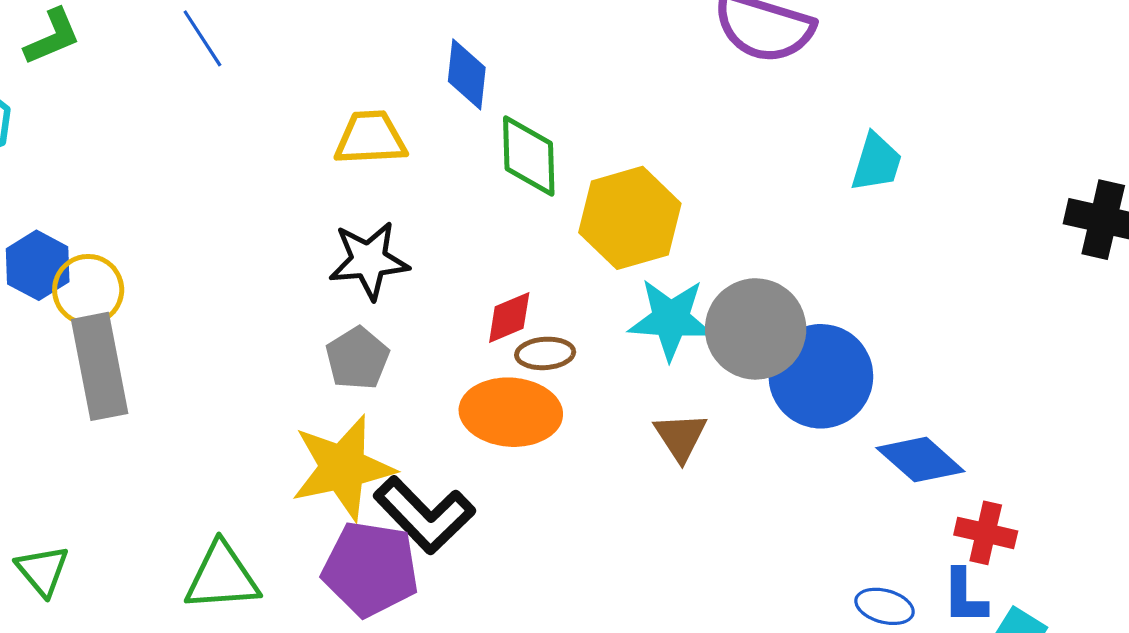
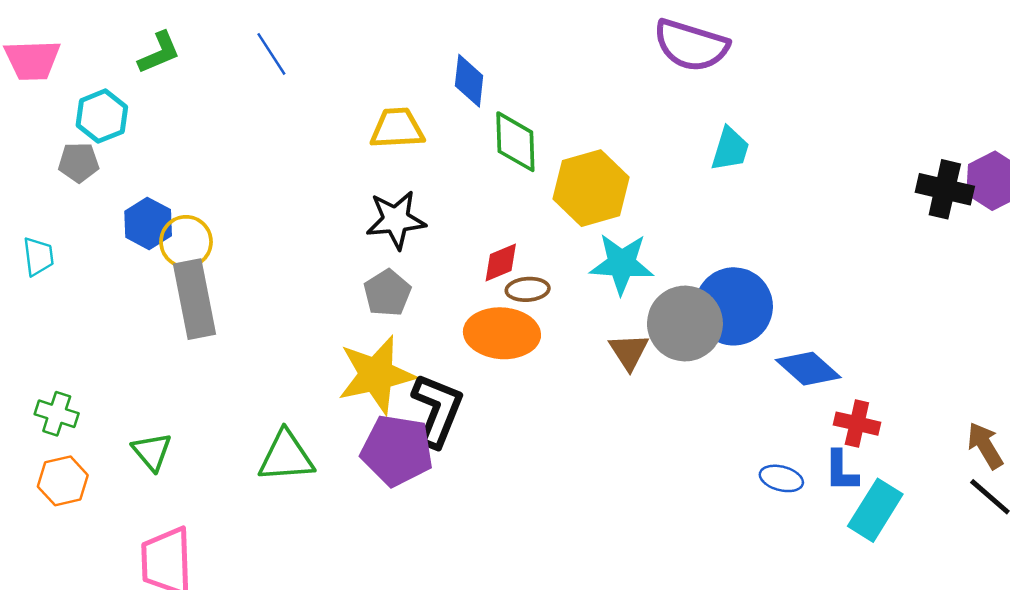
cyan trapezoid: (876, 162) -> (730, 149), moved
gray circle: (756, 329) -> (685, 324), moved
black L-shape: (424, 515) -> (437, 410), turned -114

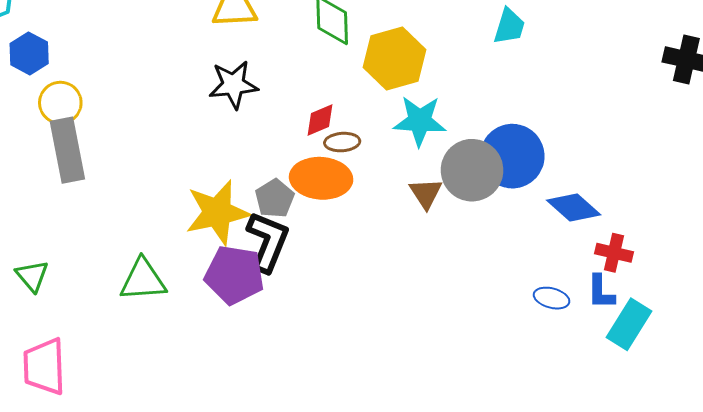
blue hexagon: (148, 223) -> (29, 53), moved
gray pentagon: (387, 293) -> (275, 198), moved

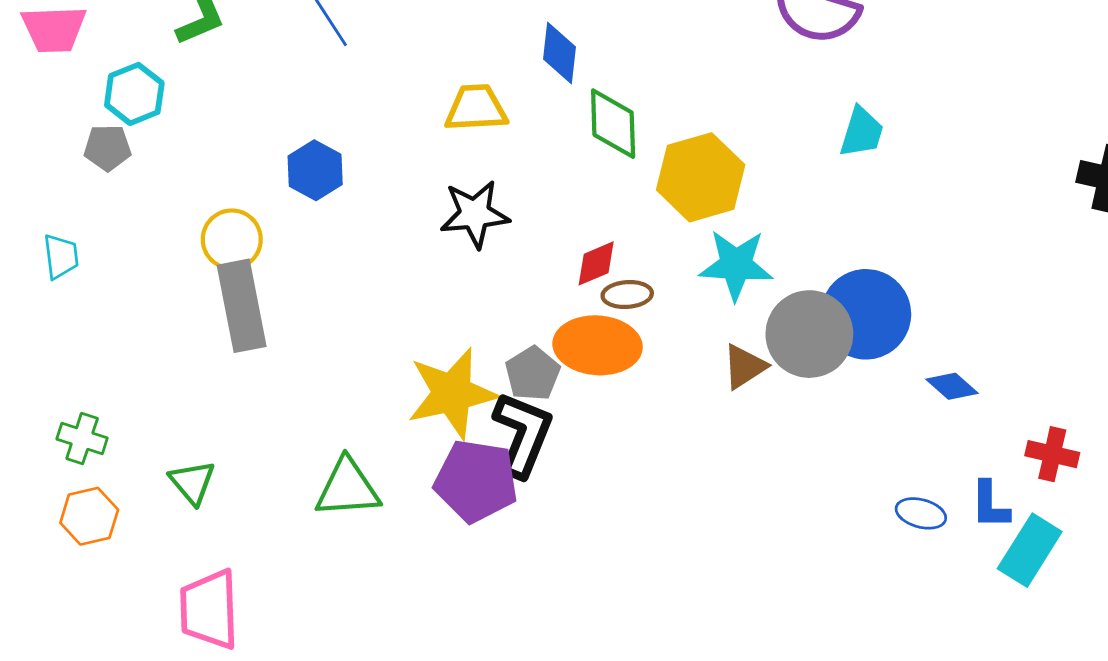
blue hexagon: (29, 53) -> (315, 170), moved
brown triangle: (426, 193) -> (744, 367), turned 30
blue diamond: (574, 207) -> (952, 386), size x0.7
red cross: (614, 253) -> (1052, 454), moved

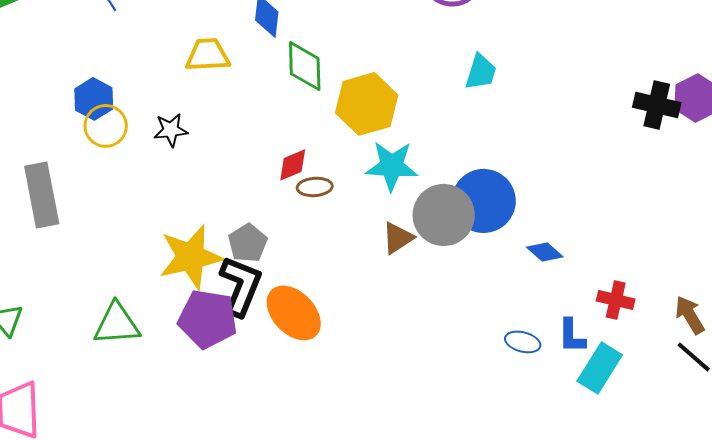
black star: (475, 214) -> (171, 130), moved, size x0.7
yellow circle: (232, 239) -> (106, 126), moved
orange ellipse: (598, 345) -> (294, 313), moved, turned 42

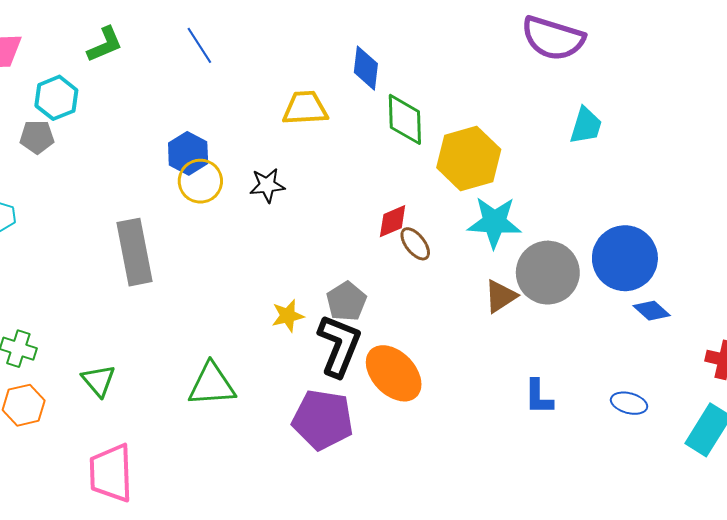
brown ellipse: (315, 187) -> (415, 244), turned 56
blue circle: (484, 201) -> (625, 258), moved
yellow star: (191, 257) -> (288, 316), size x0.5
purple pentagon: (208, 319) -> (323, 420), moved
blue L-shape: (572, 336) -> (539, 397), moved

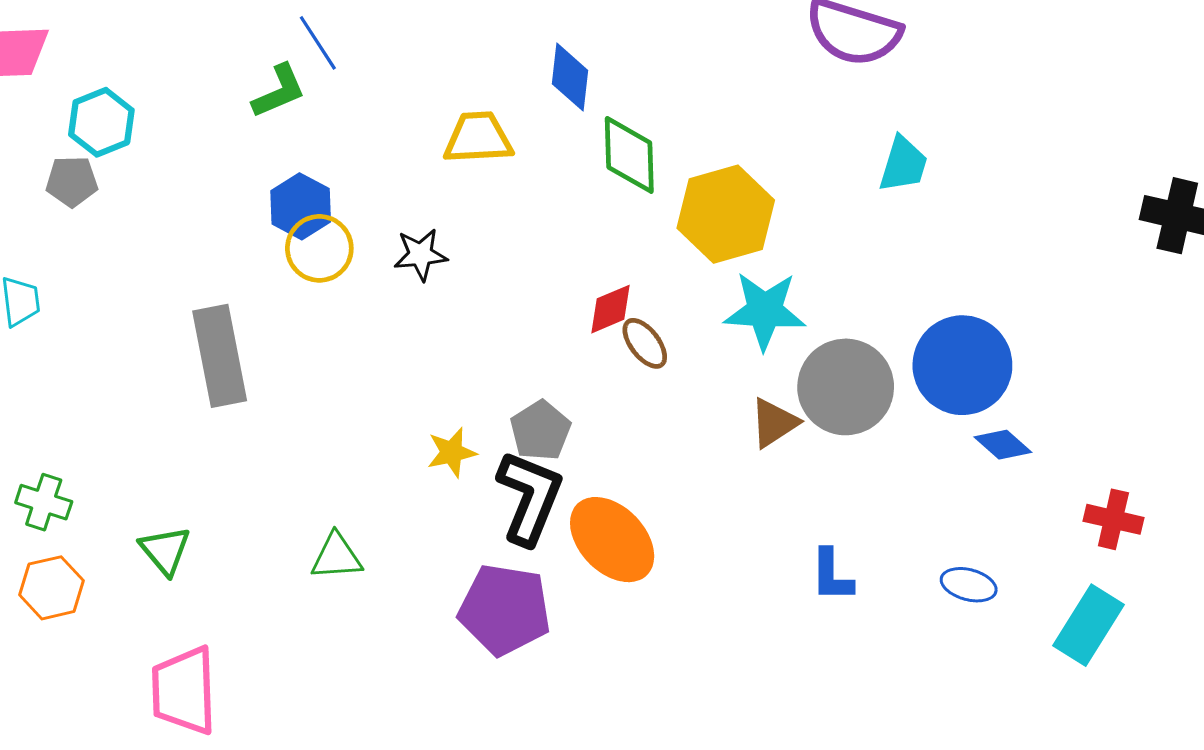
green L-shape: (105, 44) -> (279, 91), moved
green triangle: (212, 385) -> (336, 557), size x0.7

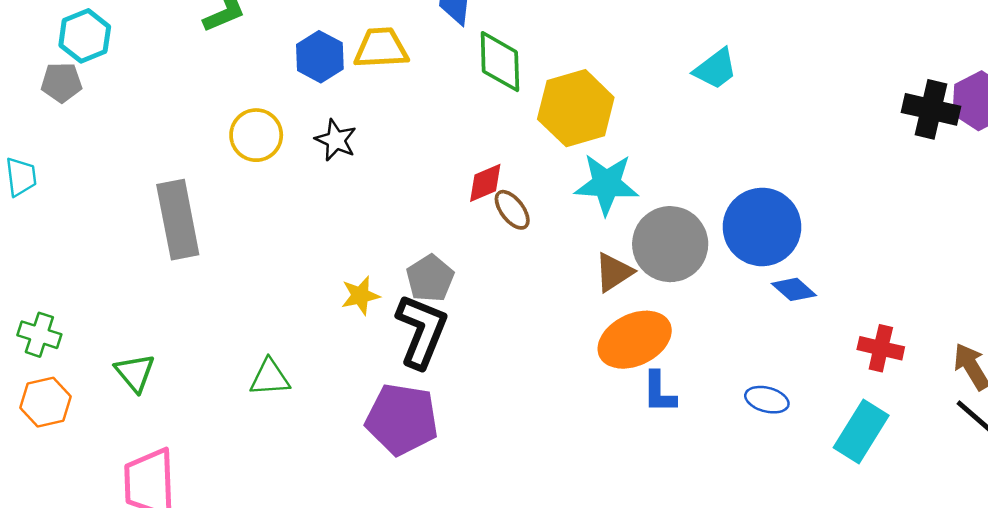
cyan trapezoid: (903, 164) -> (715, 69), turned 36
blue hexagon: (301, 206) -> (320, 57), moved
black star: (421, 255) -> (336, 140), turned 30
orange ellipse: (612, 540) -> (635, 340), moved, turned -72

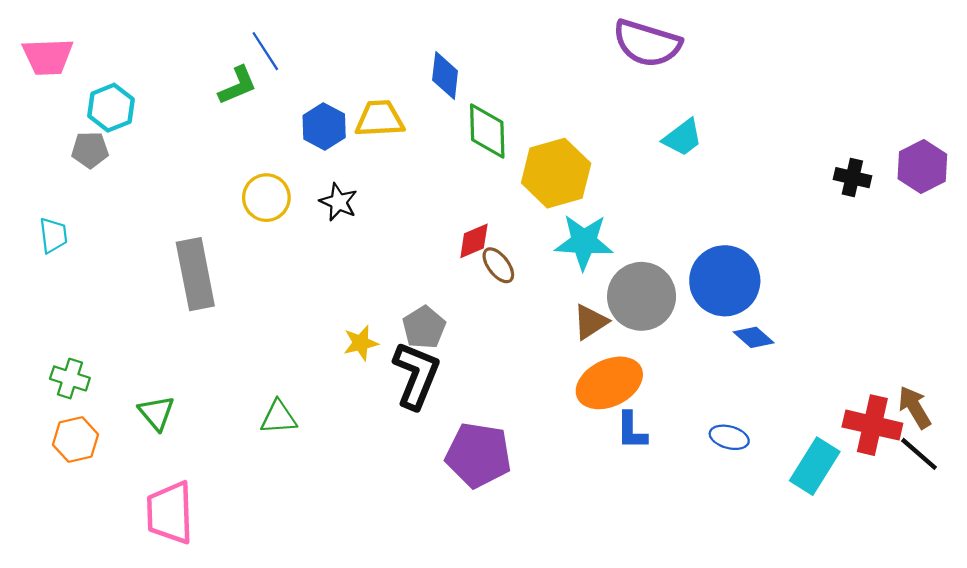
black cross: (931, 109) -> (852, 178), moved, size x0.7
red cross: (881, 348) -> (872, 425), moved, size x1.4
purple pentagon: (402, 419) -> (478, 455), moved

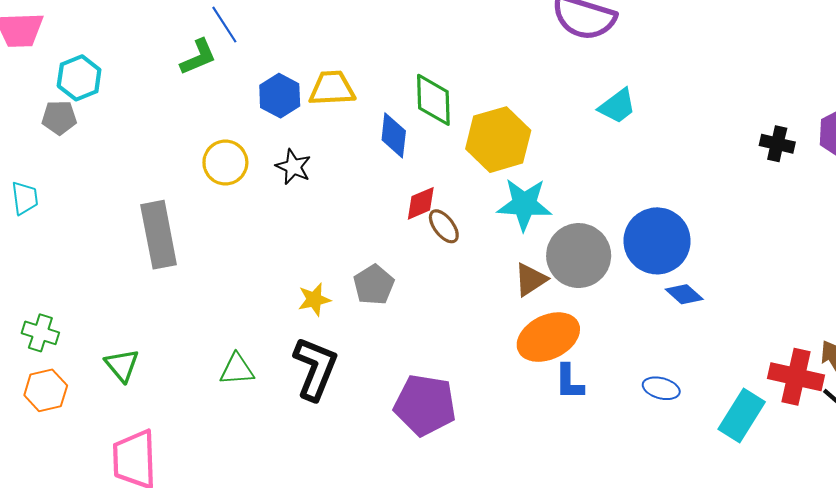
blue diamond: (445, 75) -> (394, 135), moved
black L-shape: (416, 375) -> (315, 368), moved

